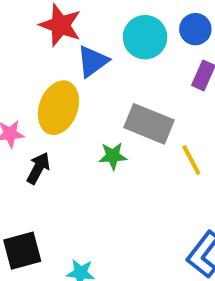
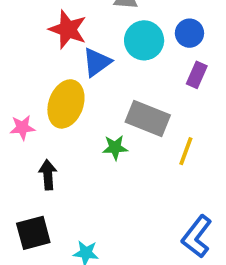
yellow line: (191, 160) -> (186, 151), turned 48
black arrow: (38, 168) -> (48, 175), moved, turned -32

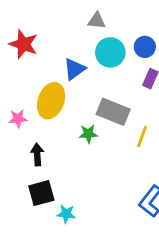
red star: (68, 29) -> (23, 44), moved
black square: (33, 233) -> (41, 193), moved

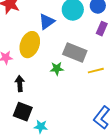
yellow line: (142, 137) -> (96, 71), turned 56
black square: (41, 193) -> (23, 112), turned 36

